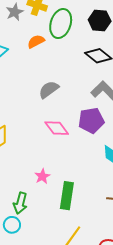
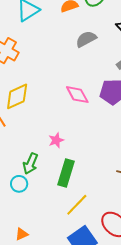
gray semicircle: (49, 90) -> (86, 39), moved
green rectangle: (67, 196) -> (66, 173), moved

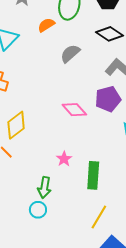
green rectangle: (66, 173) -> (93, 175), moved

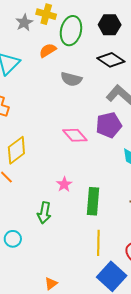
gray semicircle: (70, 53) -> (71, 79), turned -125
cyan circle: (38, 210) -> (13, 239), moved
yellow line: (99, 217) -> (98, 243), turned -30

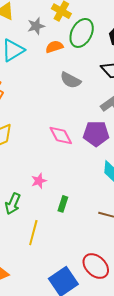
gray star: (24, 23) -> (36, 26), moved
green rectangle: (93, 201) -> (63, 204), size x0.6
yellow line: (98, 243) -> (33, 233), moved

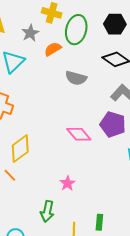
purple pentagon: (96, 134) -> (113, 124), turned 30
green rectangle: (63, 204) -> (99, 222), moved

